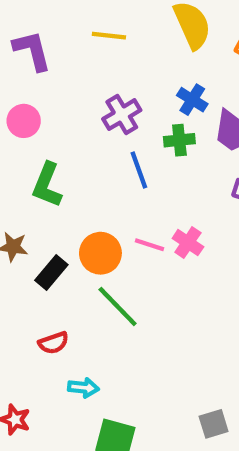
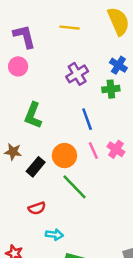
pink circle: (24, 121) -> (18, 66), moved
blue line: (139, 170) -> (87, 119), moved
pink line: (150, 245) -> (93, 151), turned 48

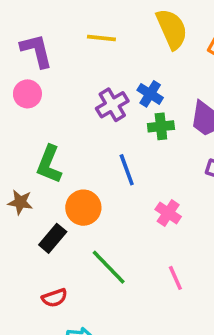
blue cross: (118, 65) -> (150, 94), moved
pink line: (93, 151) -> (175, 278), moved
brown star: (13, 152) -> (20, 202), moved
orange circle: (64, 156) -> (83, 208), moved

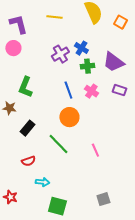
orange circle: (83, 208) -> (69, 117), moved
pink cross: (168, 213) -> (91, 91), moved

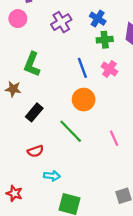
purple cross: (60, 54) -> (61, 22), moved

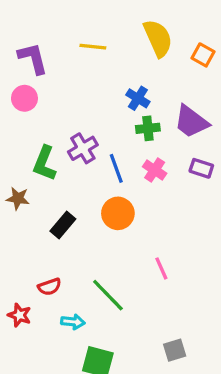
purple cross: (61, 22) -> (83, 148), moved
black rectangle: (34, 112) -> (63, 225), moved
green line: (71, 131) -> (108, 295), moved
red star: (14, 193) -> (19, 315), moved

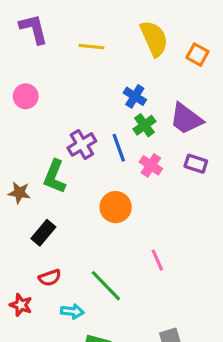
purple L-shape: (33, 58) -> (34, 29), moved
green cross: (148, 128) -> (144, 125), turned -30
green L-shape: (45, 163) -> (55, 177), moved
blue line: (116, 168) -> (119, 148), moved
black rectangle: (63, 225) -> (43, 233), moved

